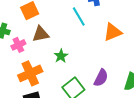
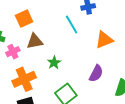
purple semicircle: (101, 78) -> (96, 73), moved

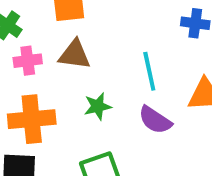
cyan line: (72, 25) -> (149, 71), moved
purple semicircle: (96, 73) -> (155, 120), moved, turned 78

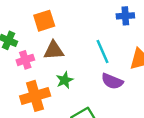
green star: (98, 106) -> (65, 80), moved

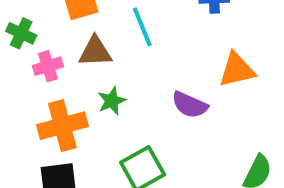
cyan line: (103, 52) -> (142, 27), moved

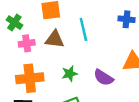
green star: (112, 101) -> (70, 74), moved

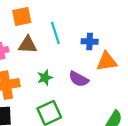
blue cross: (127, 19) -> (90, 41), moved

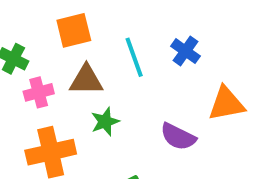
blue cross: (90, 41) -> (185, 51), moved, turned 35
green star: (45, 78) -> (105, 122), moved

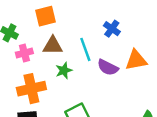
cyan line: (134, 57) -> (85, 49), moved
purple semicircle: (178, 137) -> (108, 67), moved

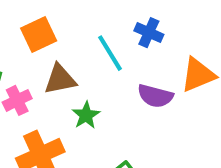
cyan line: (85, 49) -> (110, 53), moved

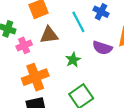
green star: (86, 115) -> (73, 60), moved

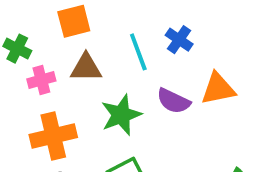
green star: (73, 60) -> (121, 115), size x1.5

